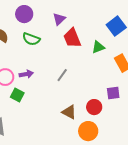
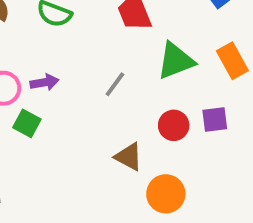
green triangle: (98, 47) -> (176, 61), moved, size x1.5
red circle: (94, 107) -> (174, 125), moved

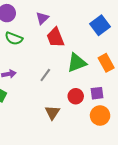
brown triangle: (129, 157) -> (52, 112), turned 35
orange circle: (166, 194) -> (100, 116), moved

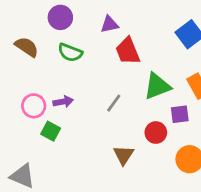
purple triangle: (42, 18) -> (109, 24), turned 32
purple square: (97, 93) -> (180, 114), moved

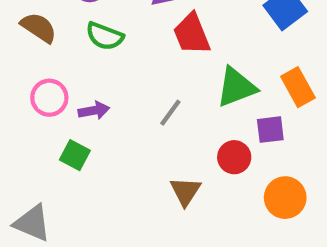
pink circle: (34, 106) -> (49, 98), moved

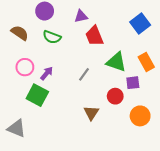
green triangle: (236, 87) -> (116, 62), turned 40
purple arrow: (94, 110) -> (47, 73), turned -40
green square: (75, 155) -> (37, 95), size x1.5

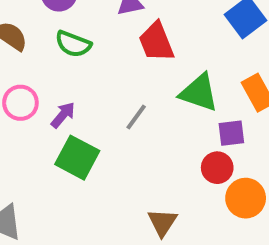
green square: (37, 95) -> (77, 158), moved
red circle: (115, 96) -> (217, 168), moved
brown triangle: (91, 113) -> (162, 222), moved

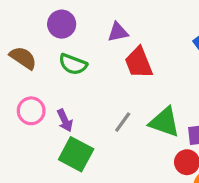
green triangle: (199, 93) -> (164, 122), moved
purple arrow: (63, 115) -> (65, 120), turned 115

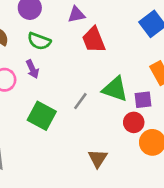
purple arrow: (65, 120) -> (32, 69), moved
gray line: (123, 122) -> (80, 101), moved

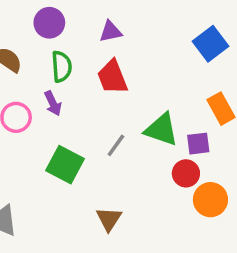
red trapezoid: (94, 40) -> (112, 77), moved
green semicircle: (39, 41) -> (62, 67), turned -115
brown triangle: (98, 158) -> (109, 219), moved

